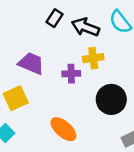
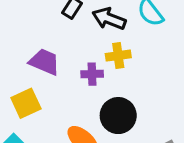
black circle: (111, 99) -> (118, 116), moved

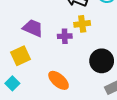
black circle: (118, 116) -> (102, 61), moved

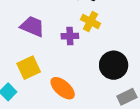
yellow cross: (82, 24) -> (91, 21), turned 35
yellow square: (21, 56) -> (29, 68), moved

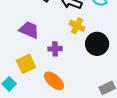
purple cross: (70, 36) -> (55, 49), moved
black circle: (114, 65) -> (97, 44), moved

